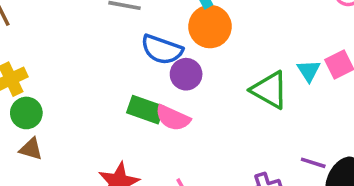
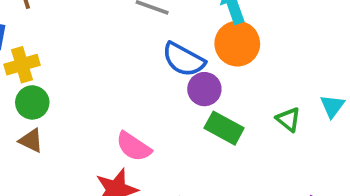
green triangle: (270, 90) -> (288, 119), size x0.6
green rectangle: (145, 110) -> (224, 128), moved
pink semicircle: (173, 118) -> (134, 147), moved

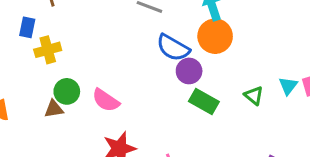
green circle: (32, 102) -> (67, 91), moved
brown triangle: (31, 141) -> (54, 109), turned -36
pink semicircle: (134, 147) -> (106, 100), moved

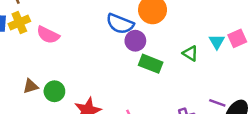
yellow cross: (48, 50) -> (19, 23), moved
green circle: (67, 91) -> (54, 91), moved
pink semicircle: (106, 100) -> (48, 35), moved

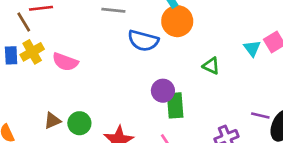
purple circle: (135, 41) -> (163, 91), moved
green triangle: (190, 53) -> (211, 66), moved
green rectangle: (151, 64) -> (175, 105), moved, turned 70

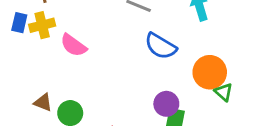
orange circle: (177, 21) -> (210, 72), moved
brown triangle: (52, 121) -> (43, 102), turned 30

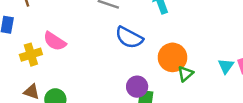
yellow cross: (42, 25) -> (31, 55), moved
green triangle: (224, 92) -> (185, 74), turned 42

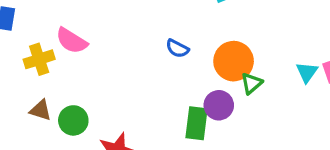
blue semicircle: (129, 38) -> (177, 48), moved, size x0.6
purple circle: (137, 87) -> (219, 105), moved

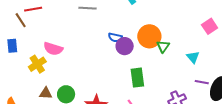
cyan triangle: (307, 72) -> (193, 57), moved
purple circle: (219, 105) -> (125, 46), moved

